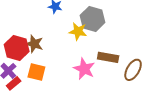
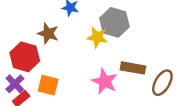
brown star: (34, 44) -> (48, 33), moved

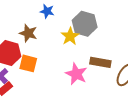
yellow star: (97, 37) -> (70, 36), turned 30
orange square: (48, 85) -> (28, 63), moved

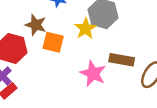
orange square: (28, 63) -> (53, 42), moved

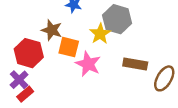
pink star: (93, 73) -> (88, 64), moved

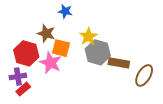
gray hexagon: (117, 19) -> (98, 52), moved
pink star: (88, 64) -> (50, 63), moved
purple cross: (19, 80) -> (18, 76), turned 35

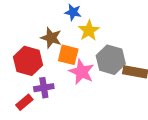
yellow star: (88, 37) -> (89, 30), moved
pink star: (50, 63) -> (82, 72), moved
purple cross: (18, 76) -> (44, 88), moved

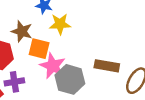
yellow star: (89, 30) -> (60, 24), turned 30
gray hexagon: (111, 60) -> (70, 79), moved

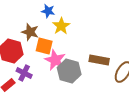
yellow star: (60, 24) -> (61, 26), turned -30
purple cross: (14, 82) -> (24, 73), turned 35

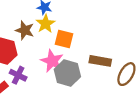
yellow star: (61, 26) -> (45, 24), moved
orange square: (44, 46) -> (64, 39), moved

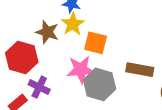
pink star: (52, 61) -> (81, 70), turned -30

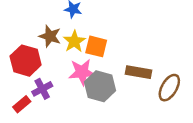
yellow star: (73, 24) -> (74, 41), moved
purple cross: (39, 87) -> (42, 89), turned 36

